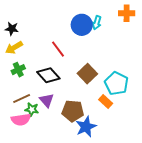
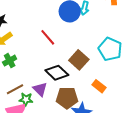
black diamond: (48, 75) -> (57, 73), moved
cyan pentagon: (116, 83) -> (110, 49), moved

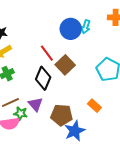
brown square: (79, 60) -> (65, 65), moved
black diamond: (57, 73) -> (43, 78), moved, turned 65

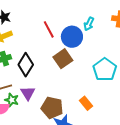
blue circle: (71, 29) -> (72, 37), moved
red line: (47, 53) -> (49, 29), moved
black diamond: (43, 78) -> (26, 65), moved

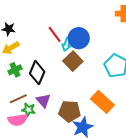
cyan arrow: (89, 24) -> (67, 44), moved
orange rectangle: (86, 103) -> (102, 102), size x1.6

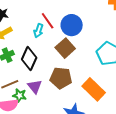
cyan arrow: (67, 44) -> (38, 31), moved
brown pentagon: (69, 111) -> (61, 78), moved

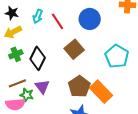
blue circle: (72, 25) -> (90, 19), moved
cyan arrow: (38, 31) -> (38, 16), moved
brown pentagon: (61, 78) -> (79, 87), moved, turned 30

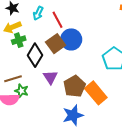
blue circle: (90, 19) -> (71, 39), moved
brown square: (74, 49) -> (56, 44), moved
green cross: (16, 54) -> (19, 40), moved
purple triangle: (42, 87) -> (50, 77), moved

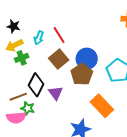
cyan arrow: (38, 13) -> (39, 38), moved
blue circle: (71, 39) -> (87, 59), moved
black diamond: (35, 55) -> (36, 85), moved
brown pentagon: (75, 86) -> (82, 74), moved

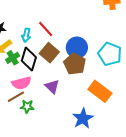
black diamond: (36, 85) -> (29, 59), moved
pink semicircle: (16, 118) -> (21, 83), moved

